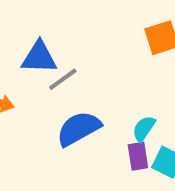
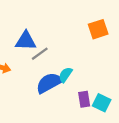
cyan semicircle: (144, 129) -> (65, 75), moved

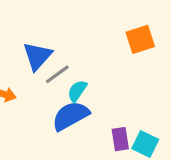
blue triangle: (26, 41) -> (37, 56), turned -50
cyan semicircle: (65, 75) -> (77, 91), moved

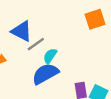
blue triangle: (37, 56) -> (22, 31), turned -45

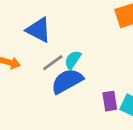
gray line: (36, 44) -> (53, 63), moved

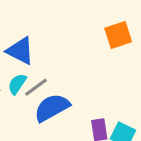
cyan semicircle: (73, 60) -> (17, 84), moved

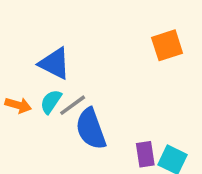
blue semicircle: (52, 108) -> (91, 129), turned -81

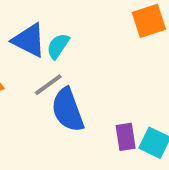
cyan semicircle: (51, 102) -> (58, 46), moved

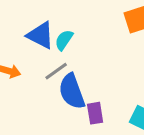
purple rectangle: (126, 137) -> (95, 113), moved

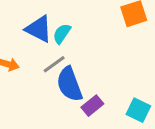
purple rectangle: (95, 113) -> (92, 106), turned 60

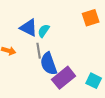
gray line: (54, 64) -> (39, 51), turned -63
purple rectangle: (92, 106) -> (64, 78), size x1.6

